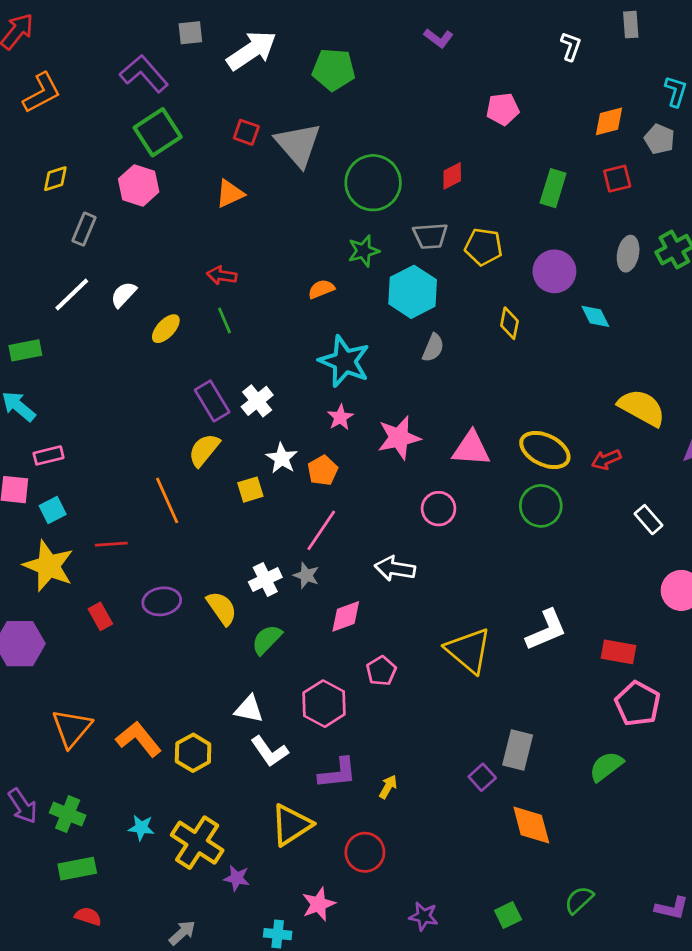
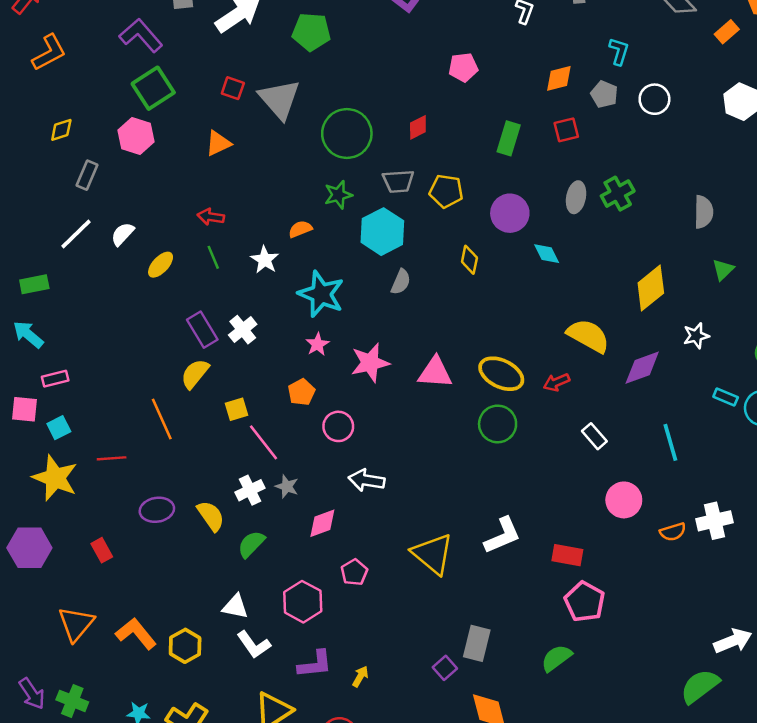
white star: (282, 458) -> (265, 260), moved
pink circle: (439, 509) -> (338, 426), moved
pink line: (321, 530) -> (264, 442), moved, turned -72
red rectangle: (100, 616) -> (102, 550), moved

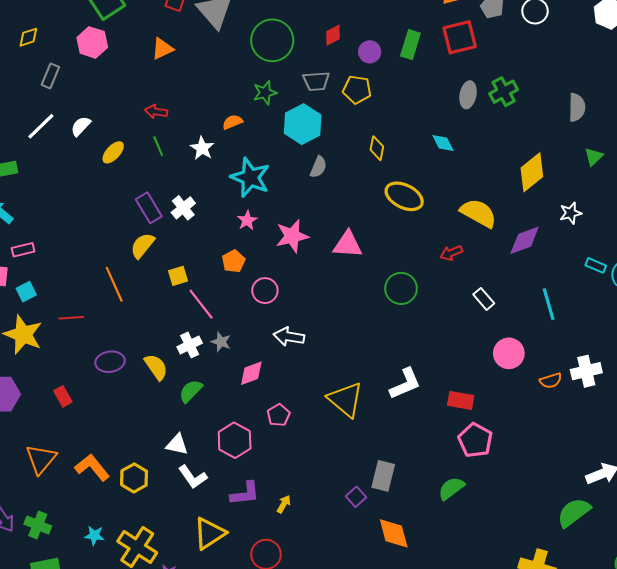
red square: (566, 130) -> (460, 37), size x1.6
purple circle: (510, 213) -> (370, 52), moved, size x0.7
yellow ellipse: (501, 374) -> (404, 196), moved

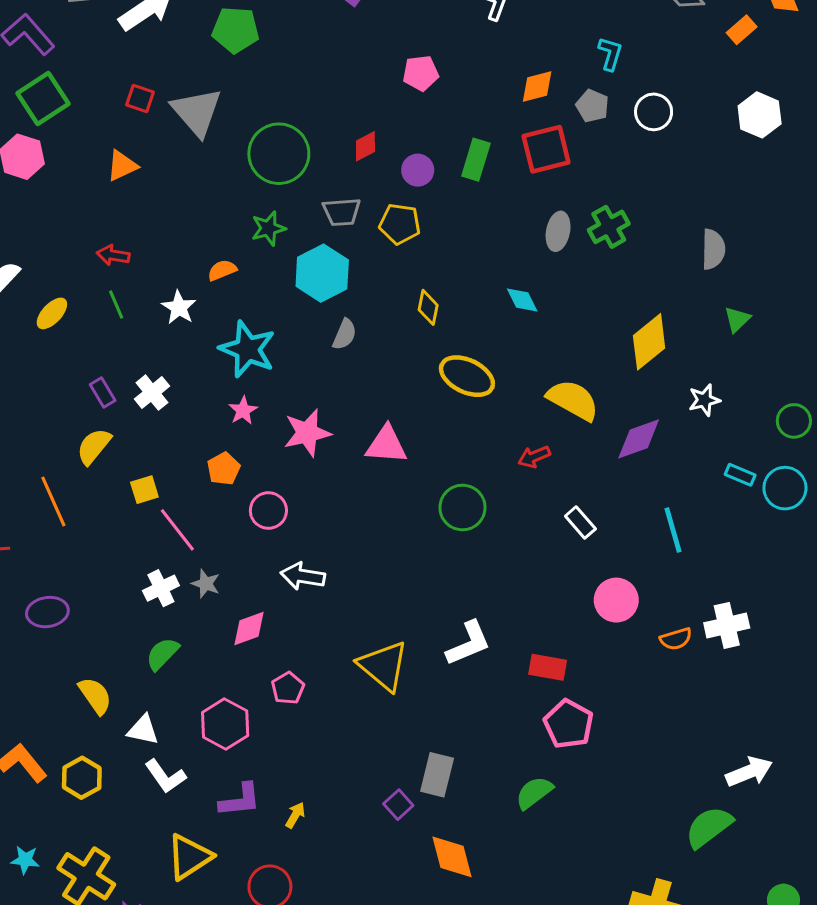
purple rectangle: (149, 208) -> (103, 393), size x0.7
yellow semicircle: (156, 367) -> (95, 696), moved

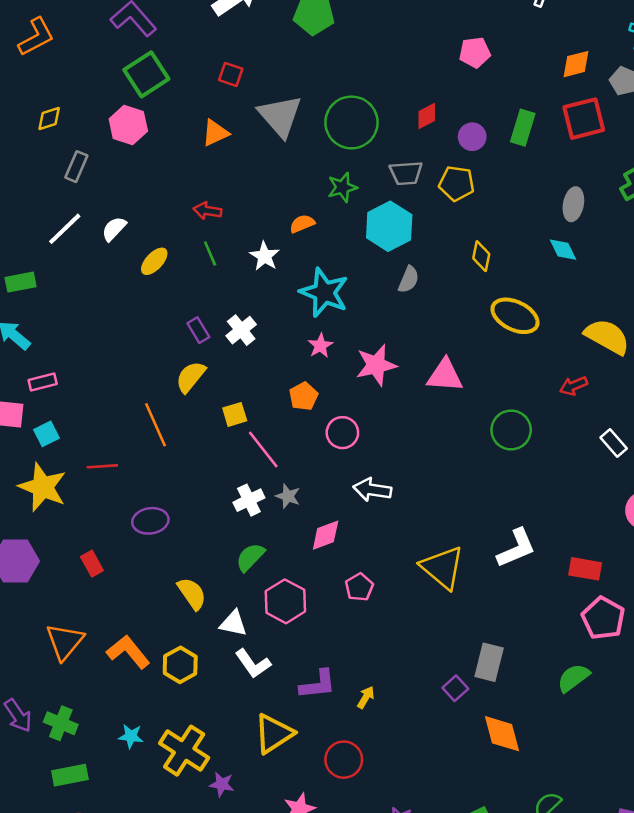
gray triangle: (197, 112) -> (280, 116), moved
gray ellipse: (558, 231) -> (573, 204), moved
pink hexagon: (225, 724) -> (285, 601), moved

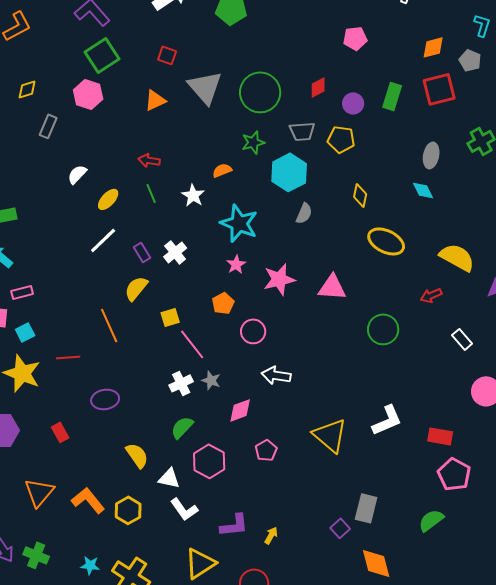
white line: (65, 229) -> (103, 240), moved

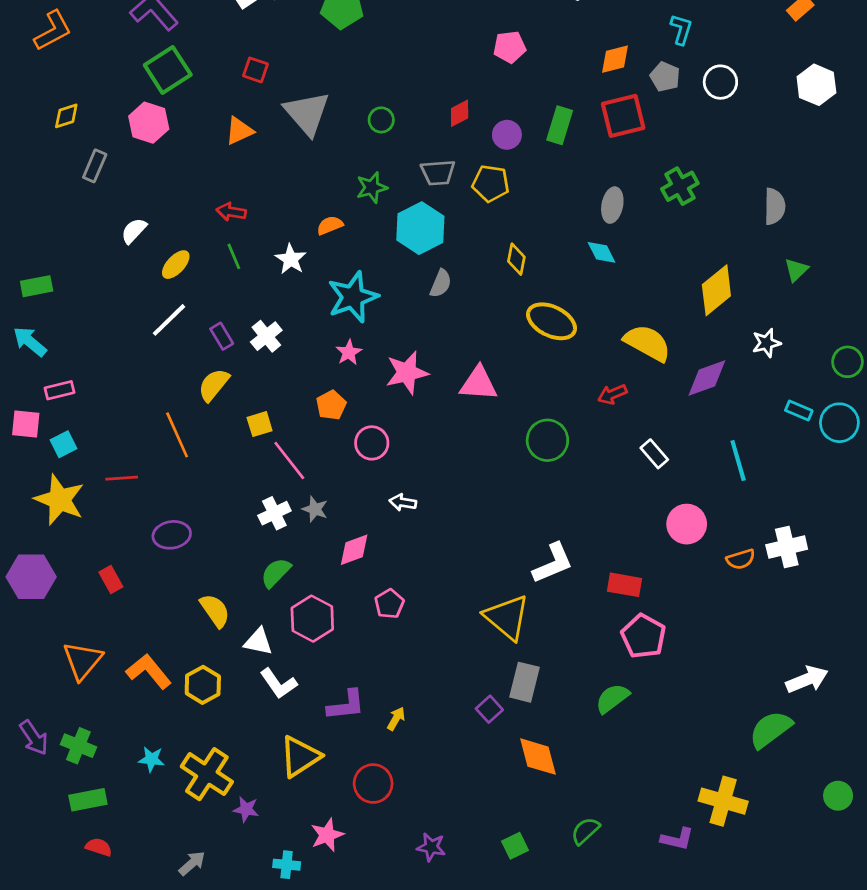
green circle: (260, 92) -> (381, 120), size x0.5
cyan star: (239, 223) -> (353, 297), turned 30
white arrow: (276, 375) -> (403, 502), size x0.7
yellow triangle: (330, 435) -> (507, 617), moved

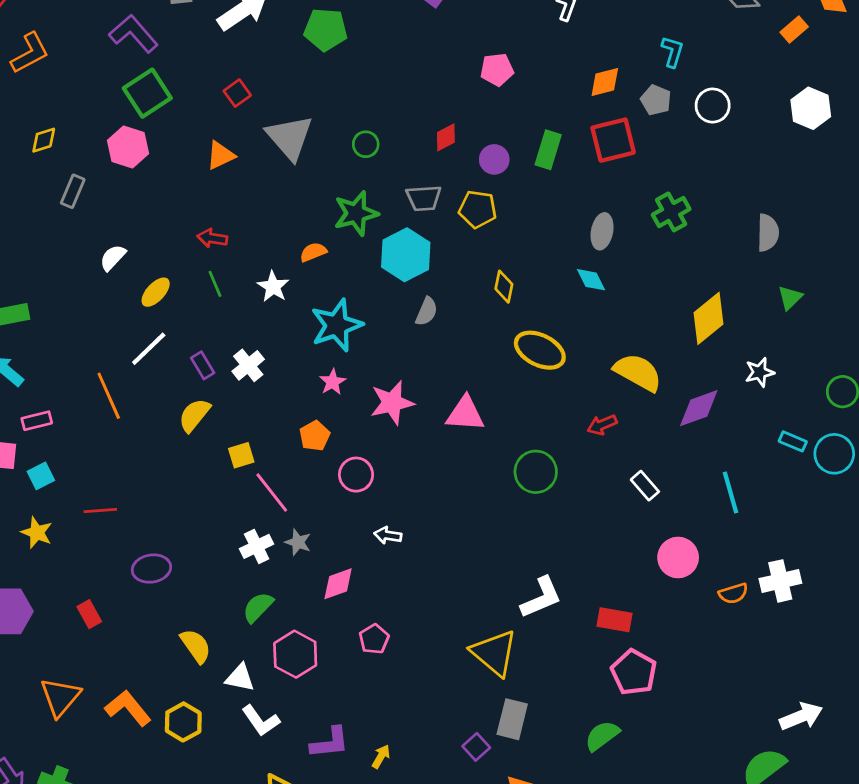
red square: (256, 70) -> (237, 93), turned 35
green star: (372, 187) -> (356, 213), size x1.4
orange line: (177, 435) -> (109, 396), moved
yellow star: (60, 500) -> (37, 533), size x0.6

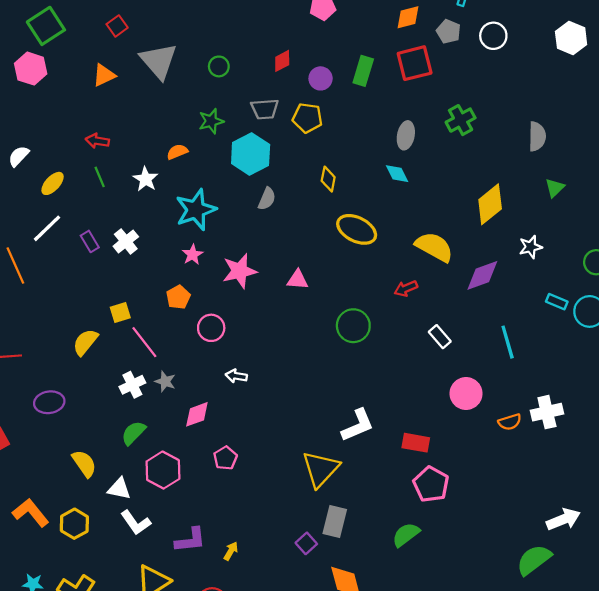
green star: (356, 213) -> (211, 121), size x0.7
pink triangle: (465, 414) -> (298, 280), size x0.7
yellow semicircle: (194, 415) -> (85, 342), moved
yellow triangle: (494, 653) -> (321, 469), turned 33

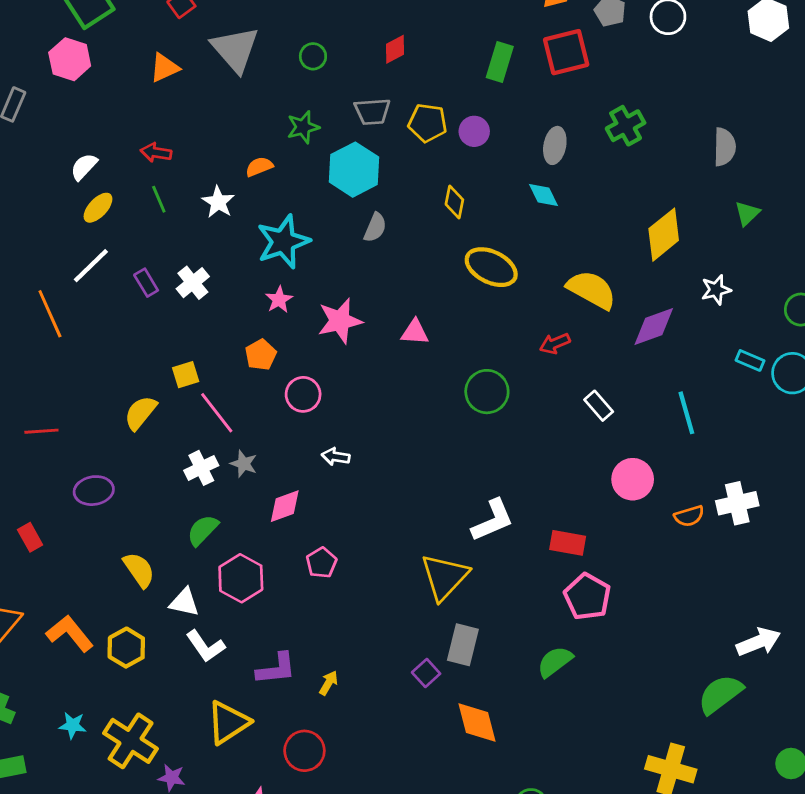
purple circle: (321, 78) -> (474, 131), moved
white semicircle: (19, 156) -> (84, 167), moved

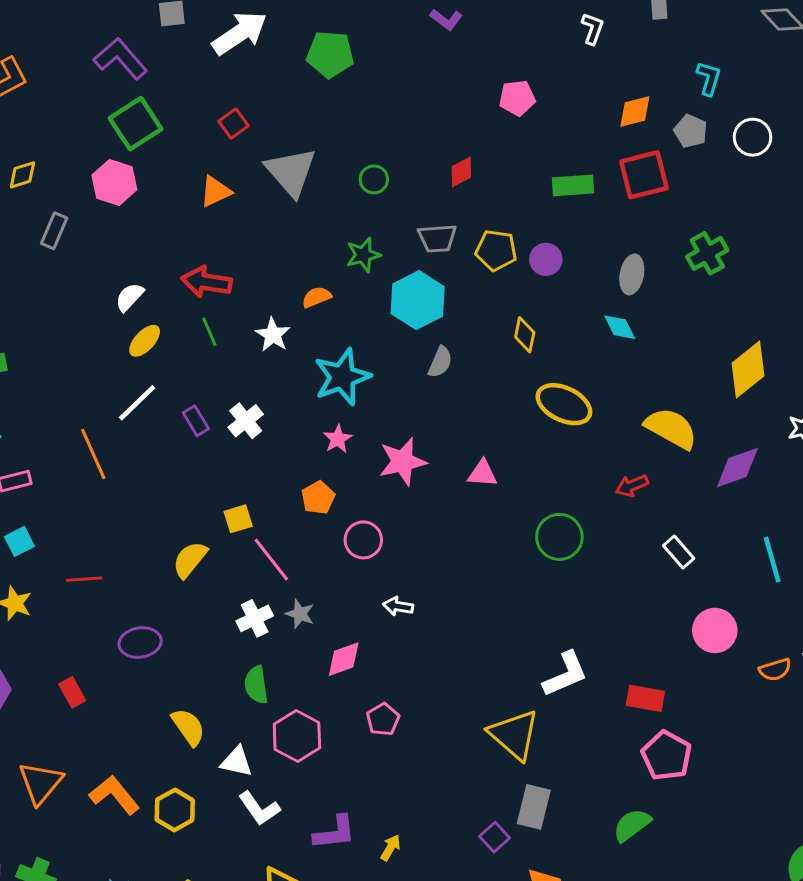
green rectangle: (500, 62) -> (573, 185), turned 69
red arrow: (156, 153) -> (206, 282), size x1.5
green semicircle: (203, 530) -> (256, 685), turned -52
yellow triangle: (445, 577) -> (514, 735), turned -32

